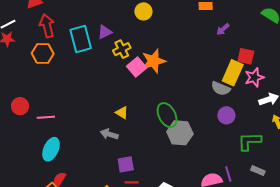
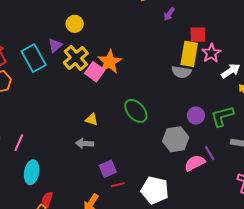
yellow circle: (143, 11) -> (75, 24), moved
yellow cross: (122, 49) -> (76, 58), size x1.4
purple circle: (226, 115) -> (196, 116), moved
pink line: (46, 117) -> (19, 143), turned -48
gray hexagon: (180, 133) -> (176, 139), moved

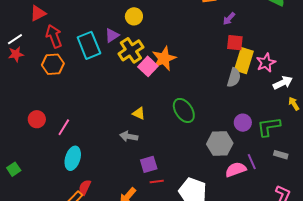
red square: (198, 35) -> (235, 43), moved
gray semicircle: (181, 72) -> (234, 78), turned -90

